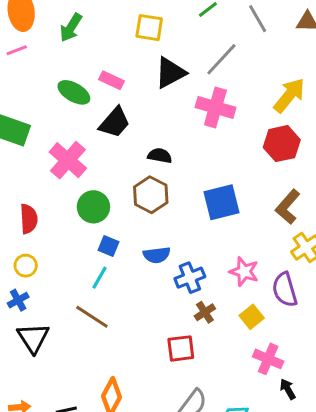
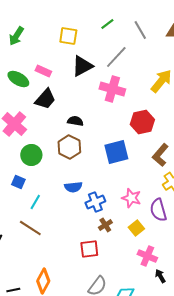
red hexagon: (282, 144) -> (142, 122), moved
blue square: (109, 246) -> (18, 182), moved

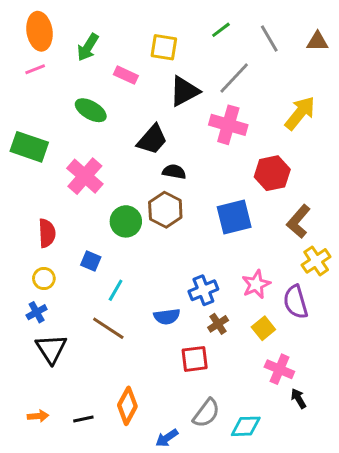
pink rectangle: (43, 71) -> (126, 75), moved
black trapezoid: (45, 99) -> (152, 139), moved
green circle: (31, 155) -> (126, 221), moved
blue semicircle: (73, 187) -> (167, 317), moved
pink star: (131, 198) -> (256, 284), turned 30

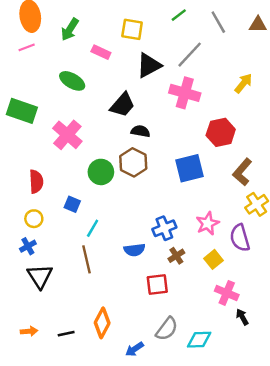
yellow arrow: (300, 113) -> (243, 83), size x0.7
brown line: (108, 328) -> (87, 259), turned 44

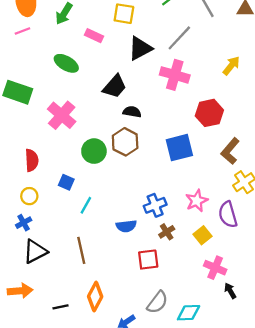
brown line: (87, 259) -> (81, 250), moved
black triangle: (40, 276) -> (35, 251), turned 36
orange arrow: (29, 331) -> (20, 291), moved, size x1.5

